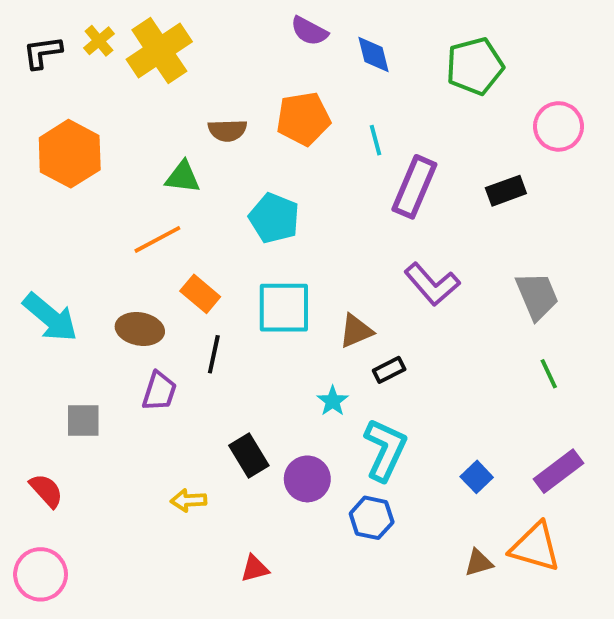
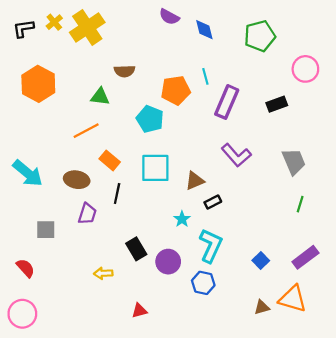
orange pentagon: (303, 119) -> (176, 90), moved
green line: (549, 374) -> (300, 204), turned 42

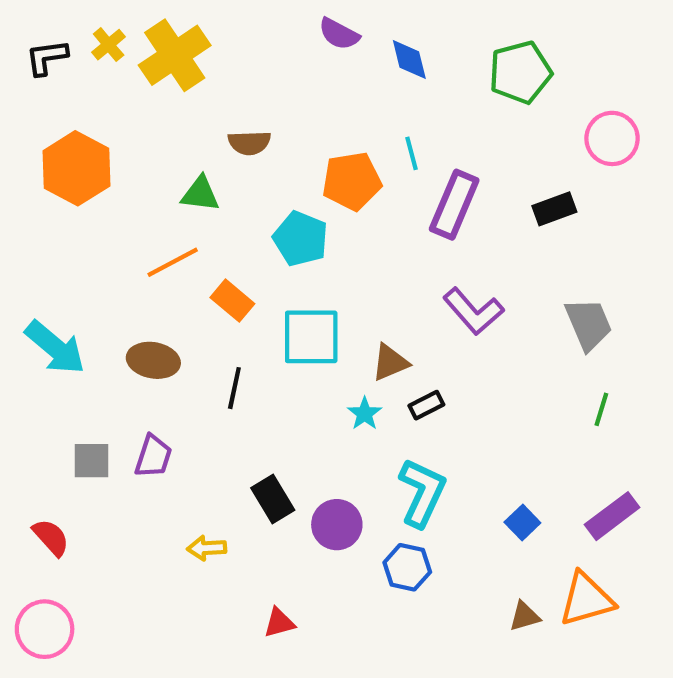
orange rectangle: (110, 160) -> (232, 301), moved
purple trapezoid: (87, 214) -> (153, 456), moved
cyan star: (182, 219) -> (365, 414), moved
orange triangle: (293, 299) -> (586, 599), turned -32

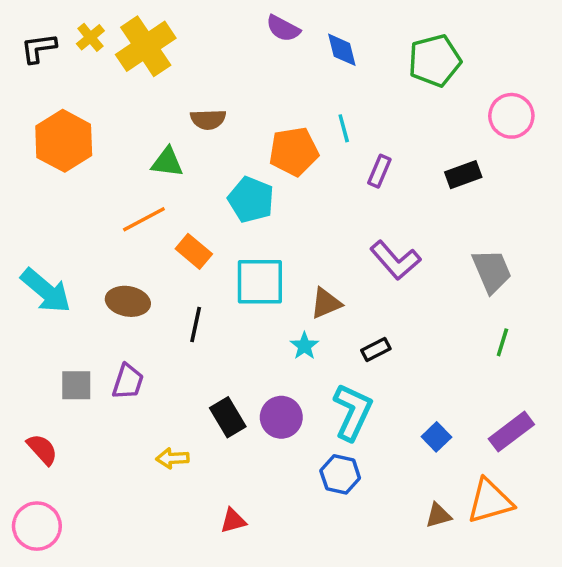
purple rectangle: (454, 205) -> (379, 171), size x0.6
black rectangle: (426, 405) -> (376, 349), moved
purple circle: (337, 525) -> (281, 417), moved

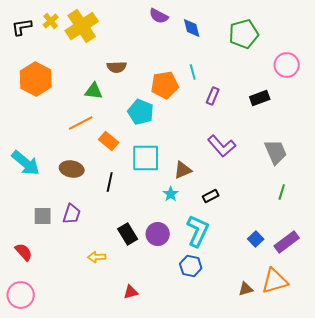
blue square: (436, 437) -> (256, 239), moved

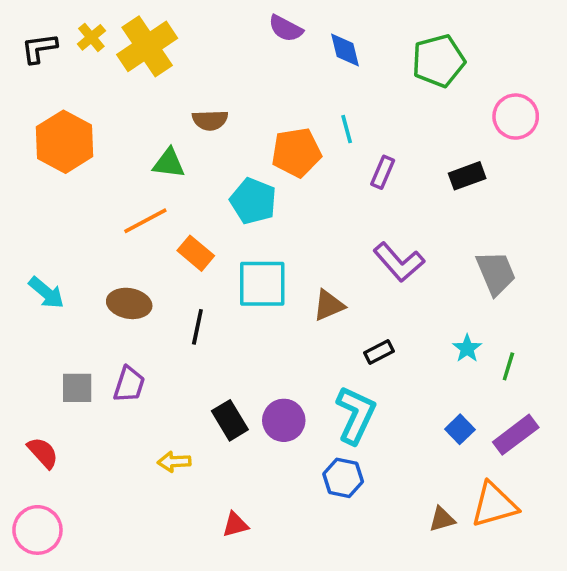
cyan arrow: (26, 163) -> (46, 293), size x0.7
green line: (282, 192) -> (508, 366), moved
cyan star: (171, 194) -> (467, 348), moved

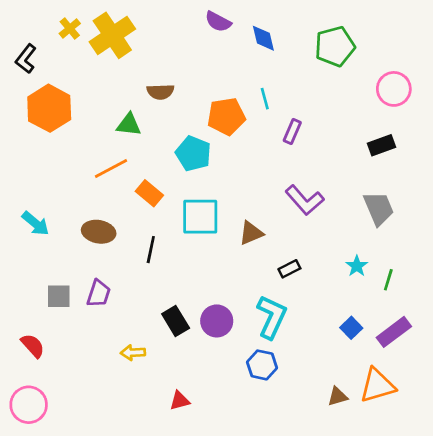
black L-shape: (39, 48) -> (26, 59), moved, turned -44
black rectangle: (467, 176) -> (381, 145), moved

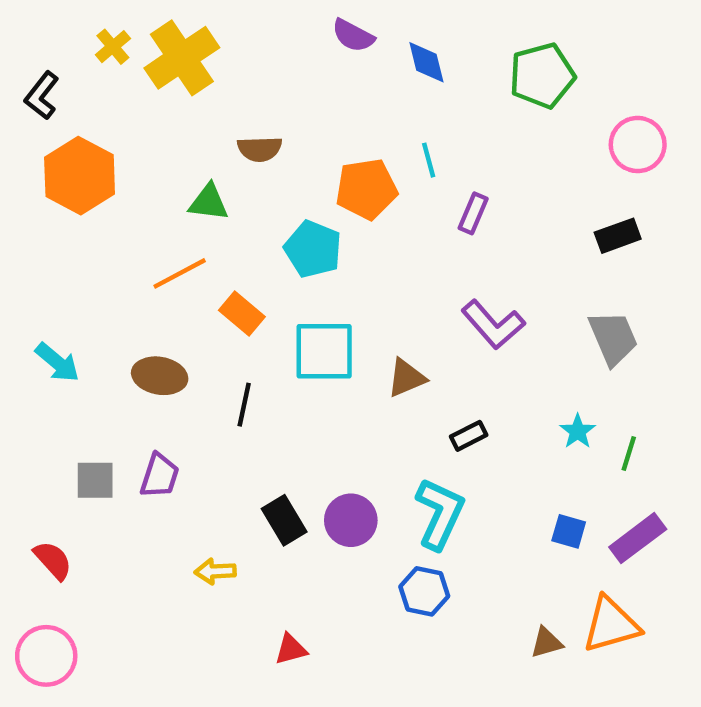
blue square: (351, 328) -> (569, 531), turned -30

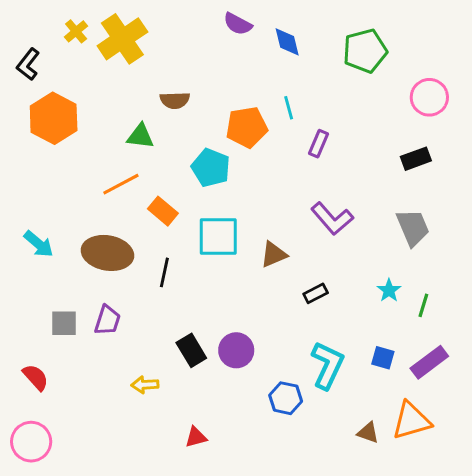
brown ellipse: (160, 376) -> (107, 253), size x1.4
cyan L-shape: (440, 514) -> (328, 365), moved
brown triangle: (546, 643) -> (368, 433), turned 35

